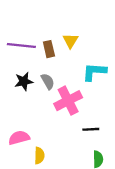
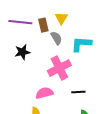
gray semicircle: (48, 81) -> (56, 38), moved
pink semicircle: (19, 138) -> (44, 93), moved

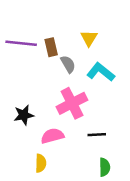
yellow triangle: (61, 18) -> (89, 38), moved
cyan L-shape: (81, 44) -> (101, 72), turned 35
black star: (22, 52) -> (24, 115), moved

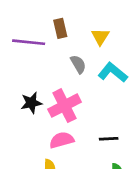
brown rectangle: (51, 47) -> (60, 28), moved
pink cross: (72, 103) -> (64, 106), moved
black star: (24, 115) -> (31, 103), moved

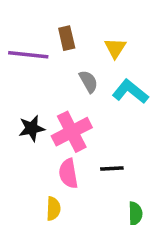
black line: (109, 139) -> (112, 168), moved
pink semicircle: (62, 140) -> (68, 173), turned -85

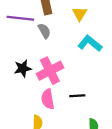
gray semicircle: (88, 82) -> (44, 31), moved

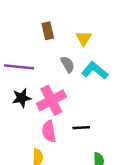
purple line: (20, 18) -> (19, 67), moved
gray semicircle: (44, 31) -> (68, 64), moved

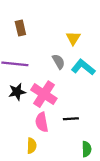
brown rectangle: (48, 31) -> (20, 28), moved
pink cross: (51, 100) -> (44, 94), turned -30

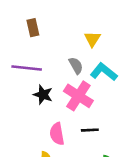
black star: (17, 92) -> (43, 95), moved, turned 30
pink cross: (44, 94) -> (78, 96), moved

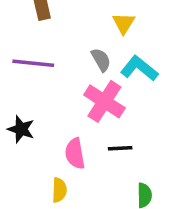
black star: (43, 95) -> (21, 129), moved

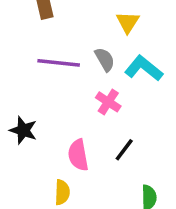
purple line: (33, 63) -> (59, 63), moved
pink cross: (104, 101) -> (108, 102), size x0.6
black line: (120, 148) -> (124, 150), turned -50

